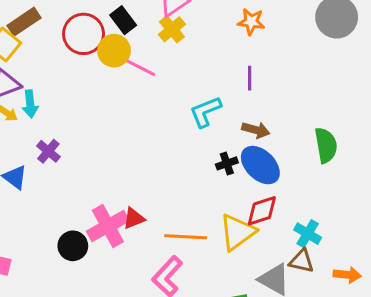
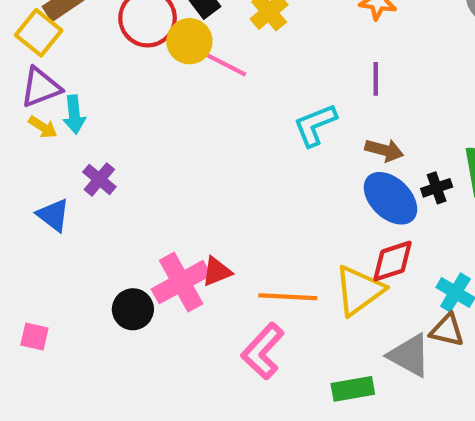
black cross: (227, 163) -> (437, 188), moved

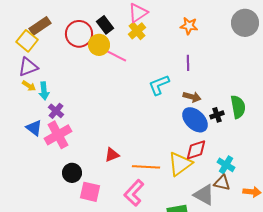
cyan arrow: (74, 114) -> (44, 91), moved
pink cross: (181, 282) -> (58, 135), moved
pink square: (34, 336) -> (90, 192), moved, size x1.5

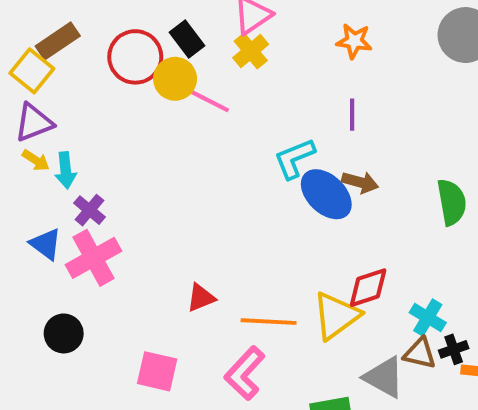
black cross: (217, 115) -> (454, 349), moved
blue ellipse: (195, 120) -> (326, 194), moved
black circle: (72, 173) -> (64, 333), moved

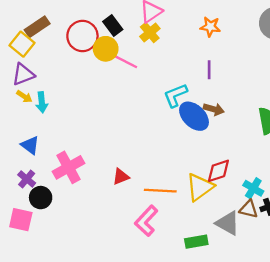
purple cross: (90, 210) -> (27, 179), moved
pink cross: (93, 258) -> (68, 167), moved
pink square: (157, 371) -> (21, 220), moved

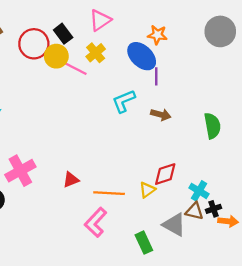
yellow cross: (150, 33) -> (96, 53), moved
blue ellipse: (194, 116) -> (142, 56), moved
yellow triangle: (200, 187) -> (147, 190), size x0.6
green rectangle: (196, 242) -> (144, 243), turned 75

